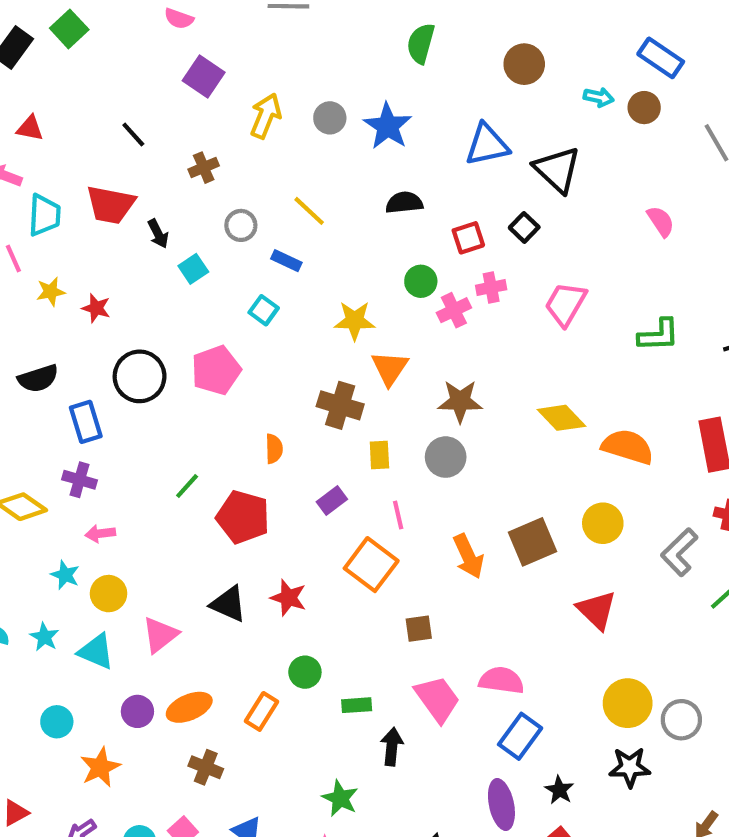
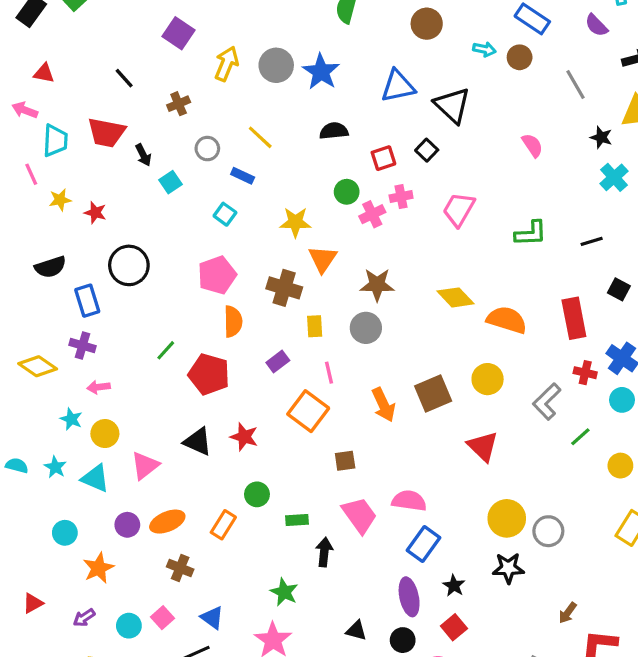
gray circle: (330, 118) -> (276, 65), size x1.4
pink pentagon: (216, 370) -> (217, 275), moved
orange semicircle: (274, 449) -> (233, 321), size x1.4

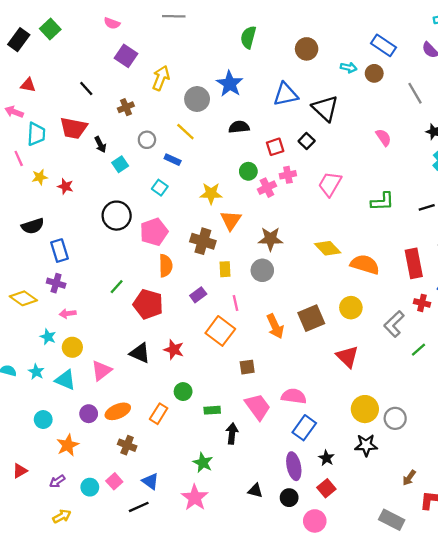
gray circle: (276, 65) -> (197, 99), moved
black circle: (129, 265) -> (117, 216), moved

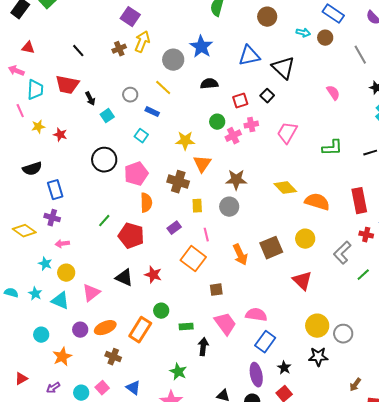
purple square: (126, 56) -> (130, 17), moved
brown cross: (126, 107) -> (119, 49), moved
orange rectangle: (159, 414) -> (140, 330), size x1.4

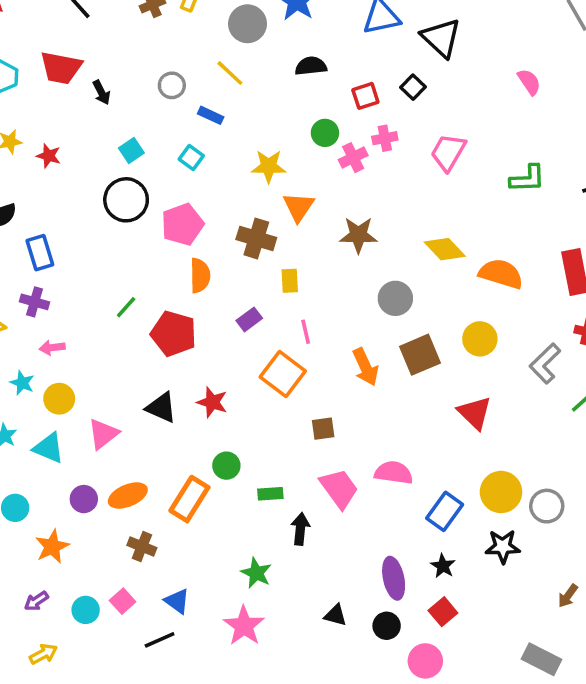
cyan square: (107, 116) -> (131, 151), moved
gray circle: (229, 207) -> (395, 298), moved
blue rectangle: (265, 342) -> (445, 511), moved

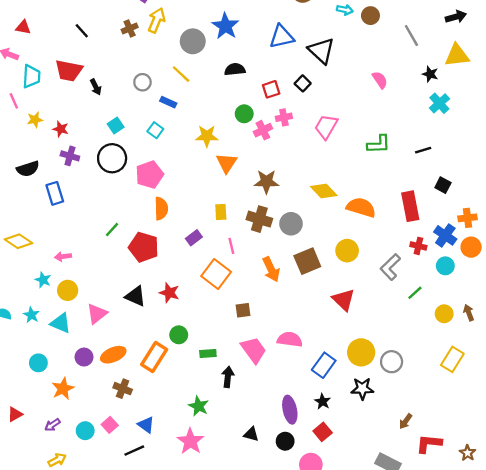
brown cross: (256, 239) -> (259, 219), moved
purple cross: (35, 302) -> (70, 156), moved

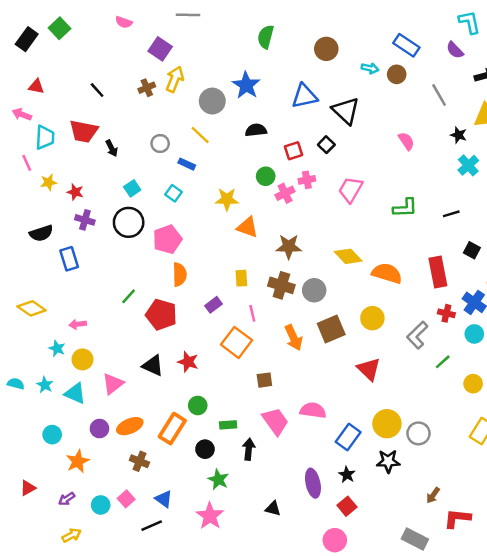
orange triangle: (227, 163) -> (247, 227), turned -45
black circle: (285, 441) -> (205, 449), moved

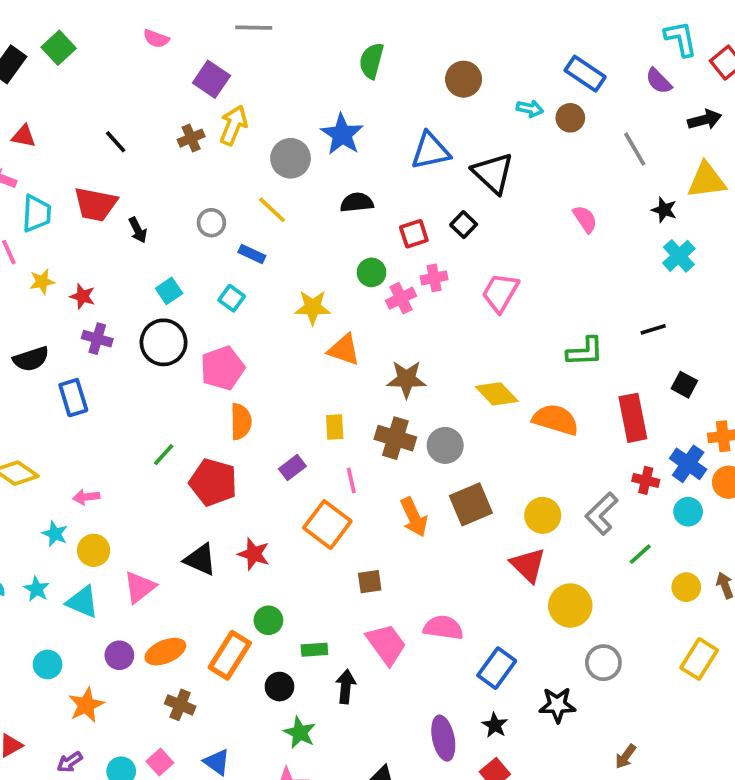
green L-shape: (405, 208) -> (585, 352), moved
yellow circle: (372, 318) -> (543, 515), moved
yellow circle: (387, 424) -> (570, 606), moved

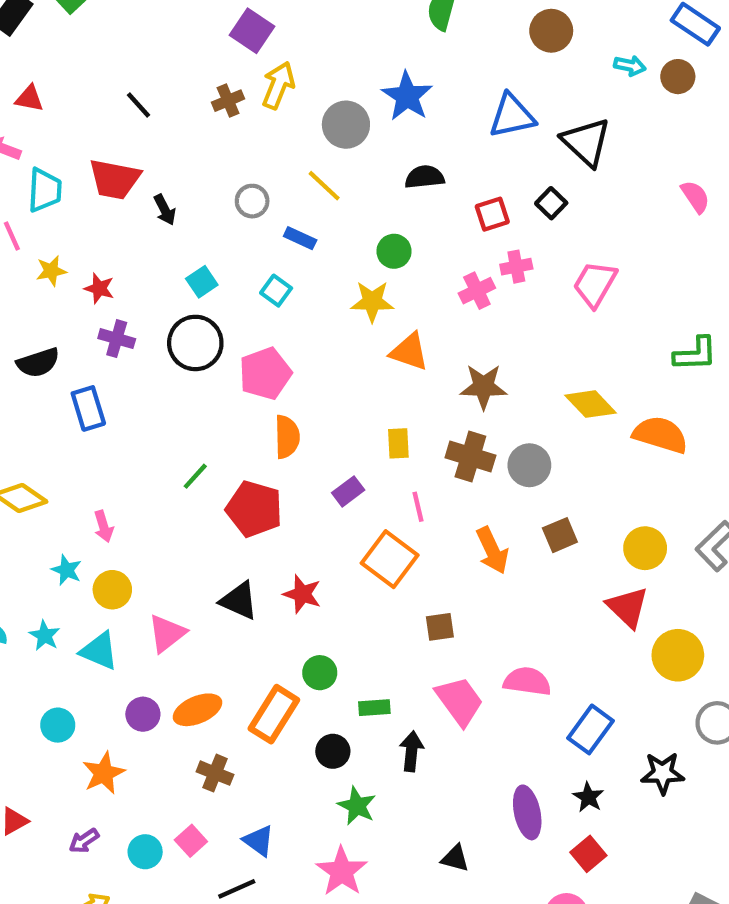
green circle: (372, 272) -> (394, 251), moved
pink arrow: (86, 497) -> (104, 526), turned -100
brown square: (471, 504) -> (560, 535), size x0.7

